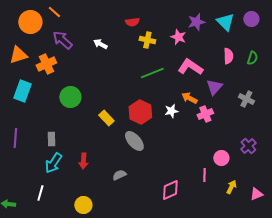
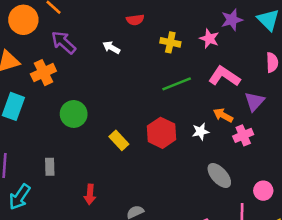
red semicircle: (132, 22) -> (135, 20), moved
gray ellipse: (134, 141) -> (219, 176), moved
cyan arrow: (53, 163) -> (20, 197), moved

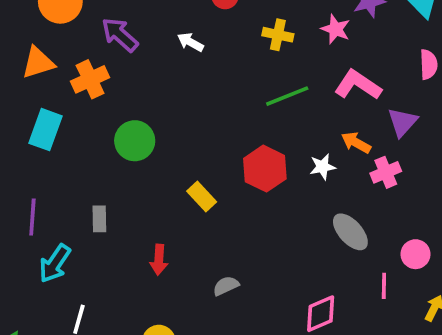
yellow rectangle: (119, 140) -> (202, 197), moved

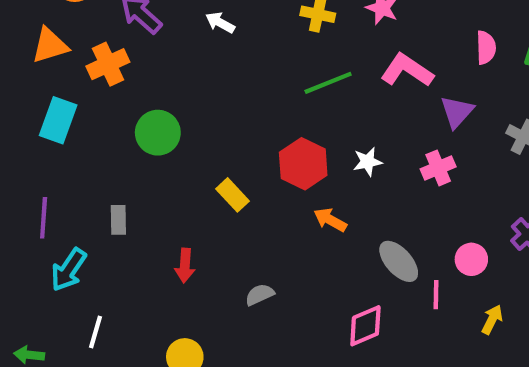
orange arrow: (356, 143) -> (330, 220), moved
gray ellipse: (350, 232) -> (399, 261), moved

